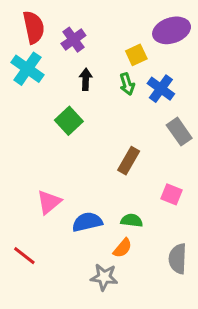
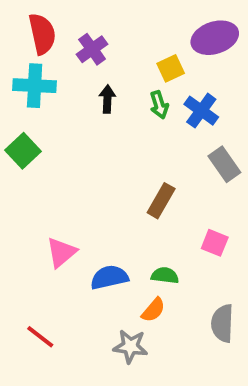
cyan cross: (27, 69) -> (35, 86), turned -32
green square: (69, 121) -> (23, 151), moved
red line: (24, 256) -> (40, 337), moved

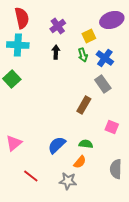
purple cross: (92, 49) -> (58, 26), moved
gray rectangle: (224, 164) -> (103, 84), moved
pink triangle: (61, 252) -> (14, 143), moved
blue semicircle: (109, 277) -> (57, 145), turned -30
red line: (40, 337) -> (31, 176), moved

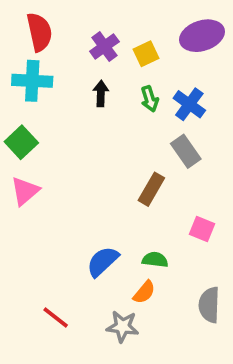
yellow square: (89, 36) -> (146, 54), moved
pink triangle: (14, 143) -> (25, 191), moved

